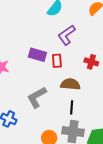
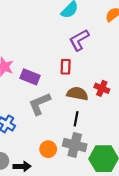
purple rectangle: (37, 55) -> (30, 77), moved
red cross: (91, 62) -> (102, 88), moved

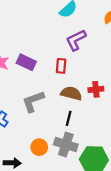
purple rectangle: (30, 77) -> (26, 62), moved
red cross: (102, 88) -> (96, 89), turned -32

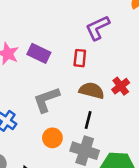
red cross: (96, 89) -> (121, 86), turned -32
orange circle: (39, 147) -> (52, 138), moved

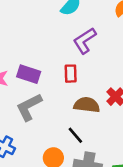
gray L-shape: (46, 100) -> (29, 107), moved
black line: (88, 120) -> (75, 135), moved, turned -48

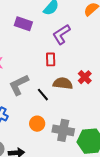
purple rectangle: (29, 74) -> (23, 24), moved
black line: (75, 135) -> (43, 95), moved

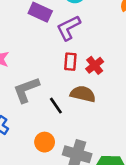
purple L-shape: (61, 34) -> (69, 28), moved
red cross: (85, 77) -> (95, 65), moved

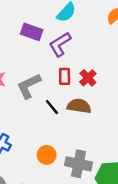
gray L-shape: (26, 90) -> (29, 86), moved
black line: (56, 106) -> (52, 107), moved

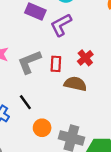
red rectangle: (65, 76) -> (56, 64), moved
black line: (52, 107) -> (25, 102), moved

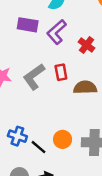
red cross: (85, 58) -> (86, 45), moved
black line: (25, 102) -> (39, 147), moved

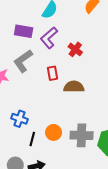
gray L-shape: (34, 77) -> (23, 61), moved
blue cross: (17, 136) -> (20, 119), moved
black line: (39, 147) -> (32, 139), turned 64

